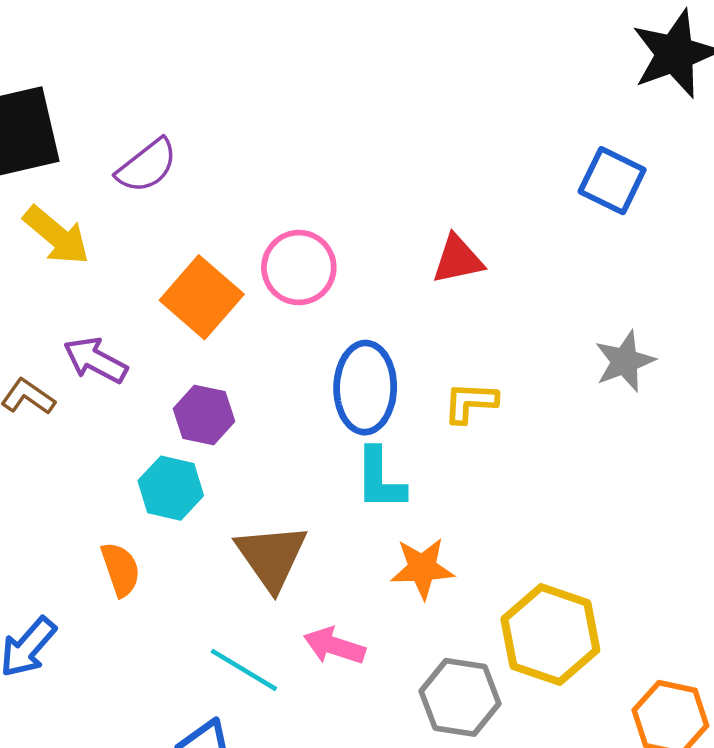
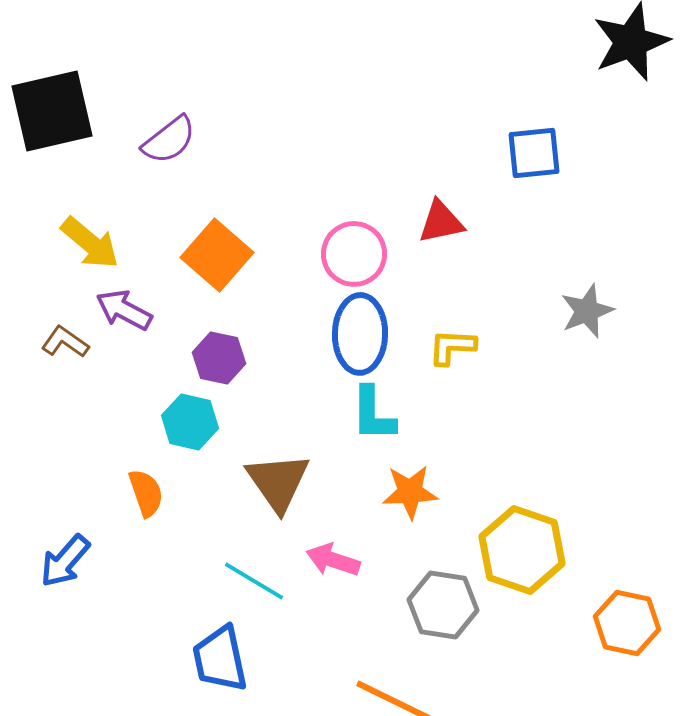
blue square: (612, 181) -> (534, 153), moved, turned -32
yellow arrow: (56, 236) -> (90, 243), moved
pink circle: (299, 268) -> (354, 254), moved

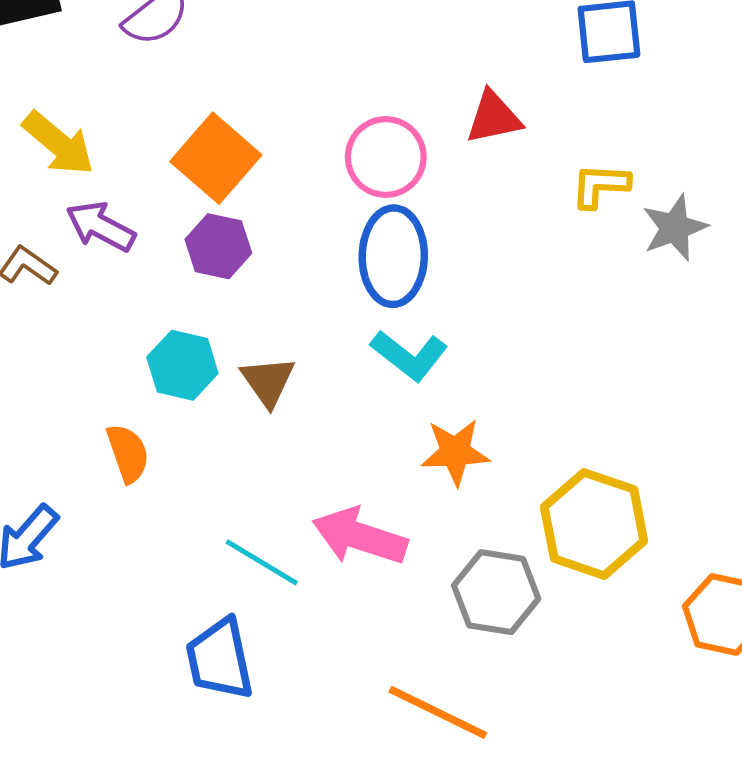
yellow L-shape: (452, 347) -> (600, 186), moved
purple hexagon: (219, 358) -> (218, 246), moved
cyan L-shape: (373, 414) -> (409, 355), turned -52
brown triangle: (278, 482) -> (268, 381), moved, size x0.7
pink arrow: (333, 560) -> (360, 536), size x1.4

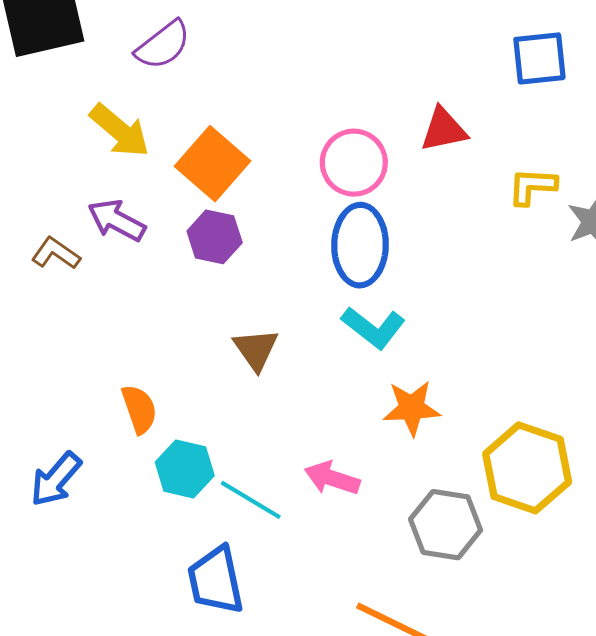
yellow arrow: (58, 143) -> (120, 131), moved
cyan hexagon: (182, 365) -> (185, 469), moved
pink arrow: (360, 536) -> (332, 478), size x0.7

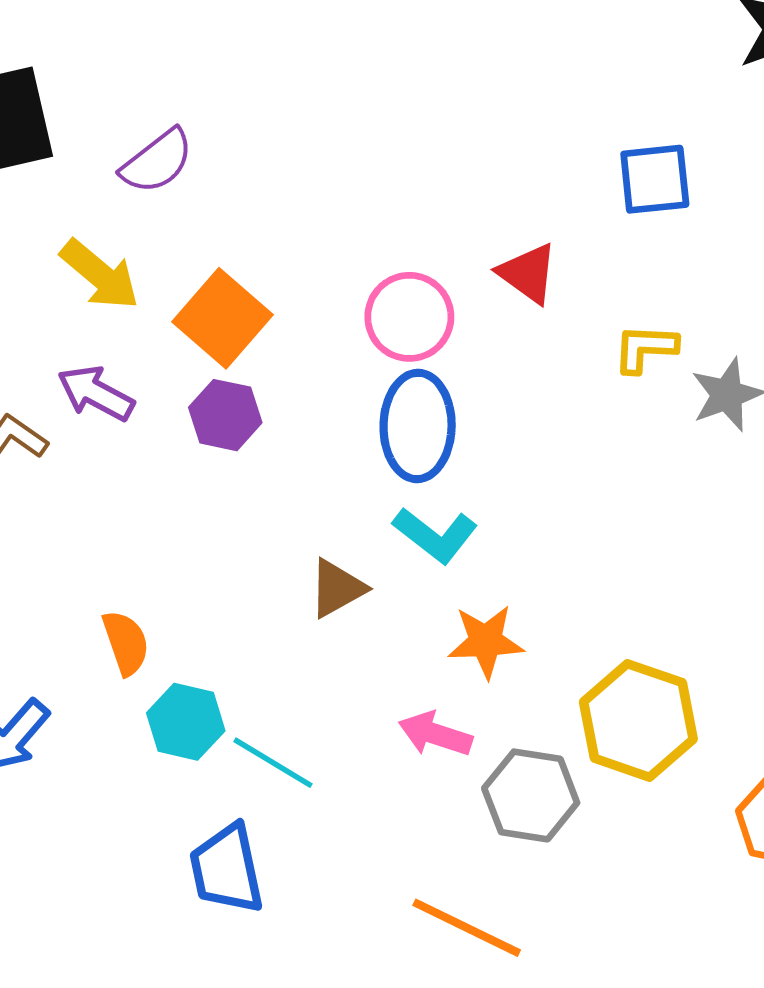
red triangle: (444, 130) -> (528, 273), turned 48
brown triangle: (256, 349) -> (337, 588), moved, turned 36
pink arrow: (332, 478) -> (435, 734), moved

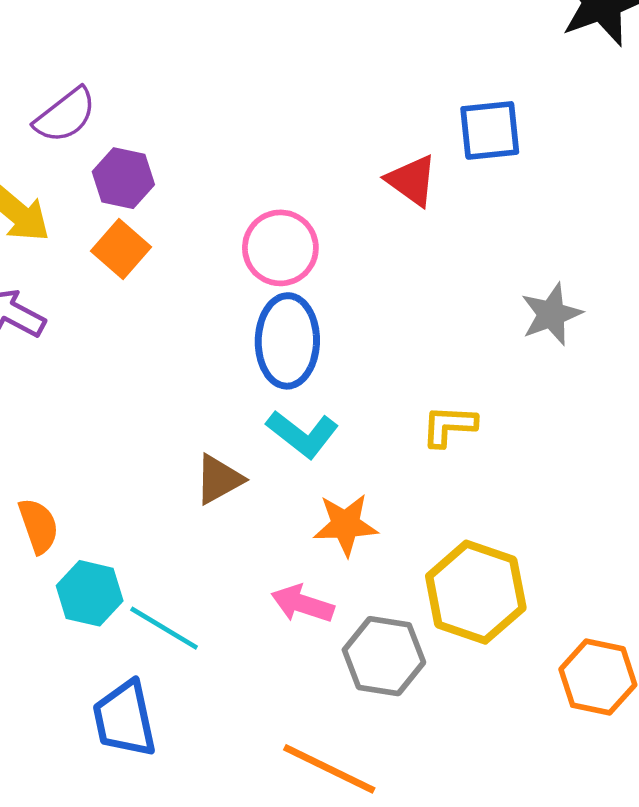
red triangle: (528, 273) -> (412, 180), moved
orange square: (223, 318) -> (121, 249), size x0.7
yellow L-shape: (645, 348) -> (449, 426), moved
purple hexagon: (225, 415) -> (123, 178), moved

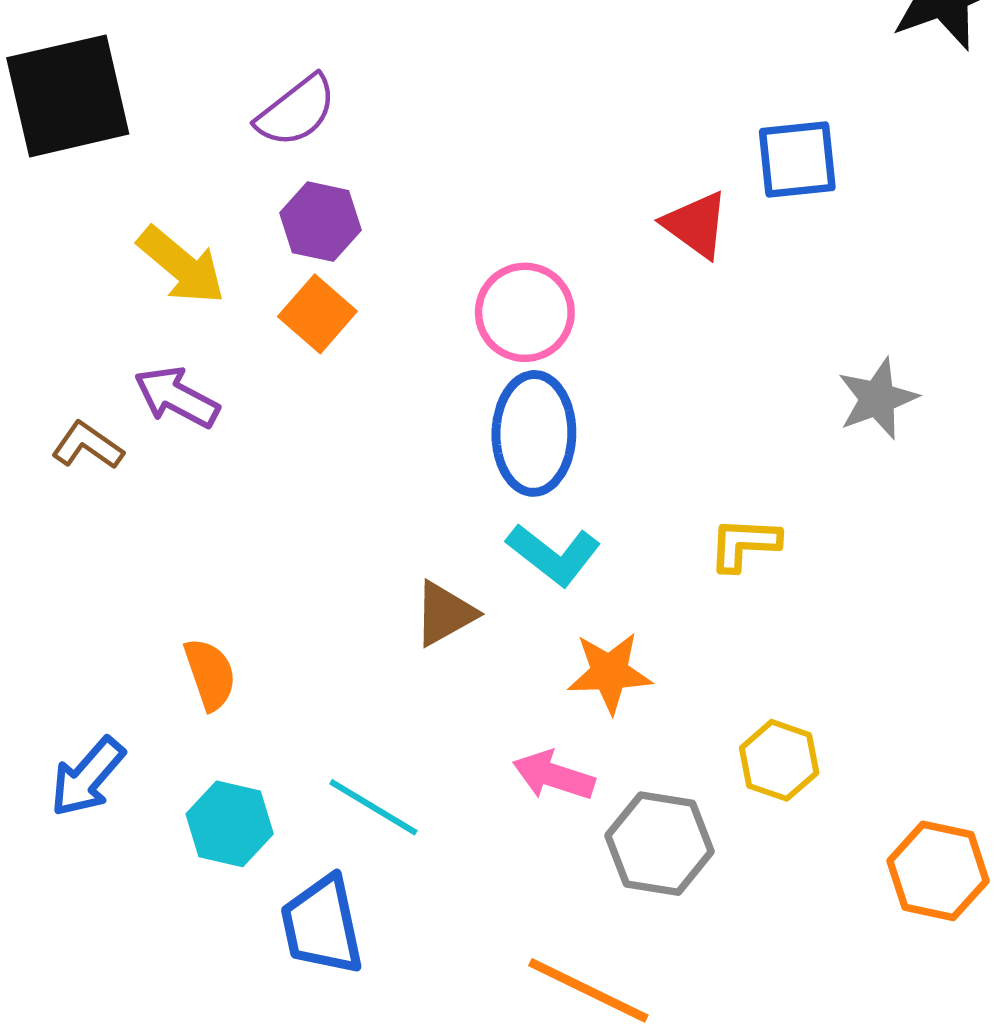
purple semicircle: (65, 115) -> (296, 111), moved
yellow hexagon: (476, 592) -> (779, 760), size x0.6
cyan hexagon: (90, 593) -> (230, 824), moved

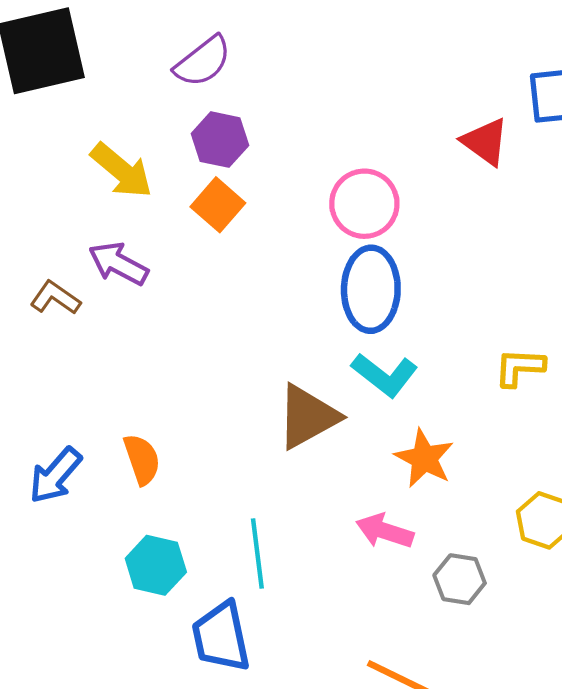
brown triangle: (445, 614) -> (308, 417), size x1.4
orange star: (610, 673) -> (424, 458), turned 30
blue arrow: (87, 777) -> (55, 475), moved
cyan line: (373, 807) -> (257, 553), turned 52
gray hexagon: (660, 844) -> (460, 579), size x0.7

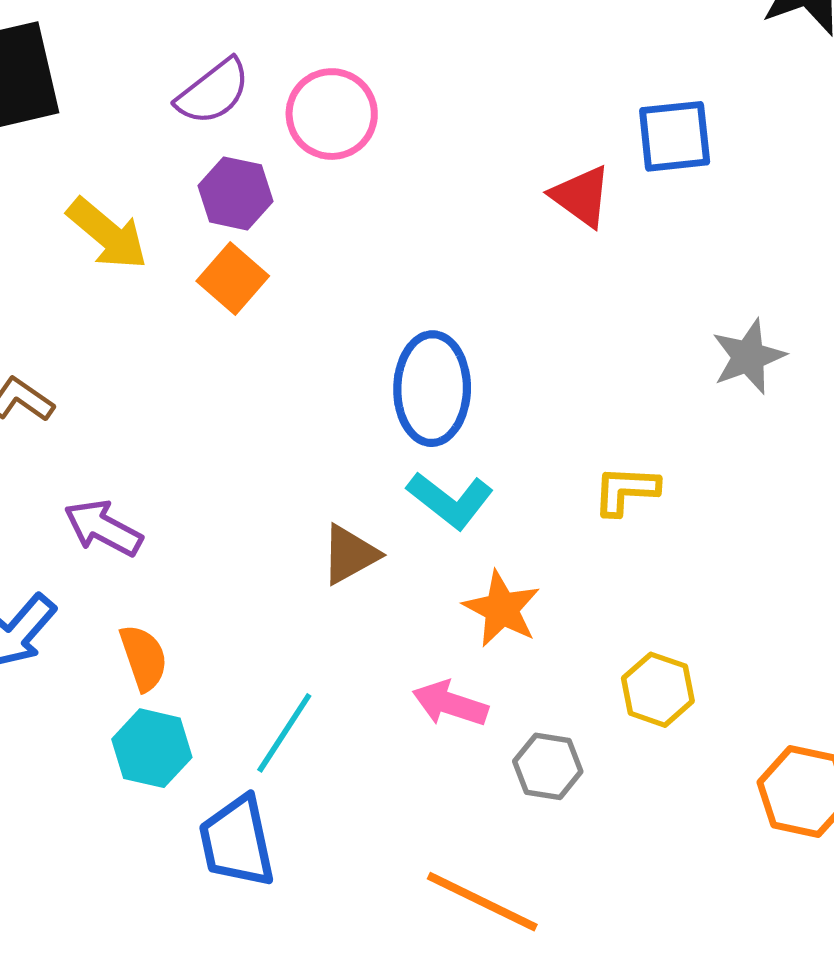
pink circle: (364, 204) -> (332, 114), moved
purple arrow: (118, 264) -> (103, 528), moved
brown triangle: (308, 417) -> (350, 554), size x0.7
orange semicircle: (142, 459) -> (144, 658), moved
cyan line: (257, 553) -> (284, 733), turned 40

